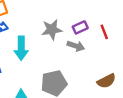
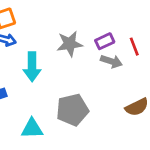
gray arrow: (76, 46) -> (111, 61), moved

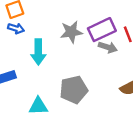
purple rectangle: (105, 41) -> (102, 30), size x1.6

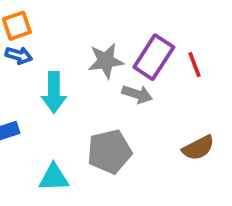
purple rectangle: (102, 30) -> (154, 57), turned -32
gray arrow: (108, 47) -> (137, 94), moved

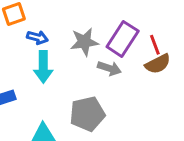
blue arrow: (19, 55) -> (37, 37), moved
brown semicircle: (198, 148) -> (158, 64), moved

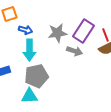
gray pentagon: (87, 114) -> (36, 76), moved

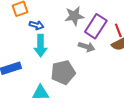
gray star: (57, 33) -> (74, 16), moved
gray pentagon: (36, 76) -> (63, 72), moved

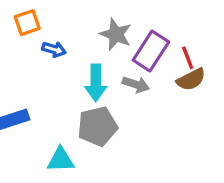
gray star: (74, 16) -> (116, 34), turned 30
cyan arrow: (41, 46) -> (96, 83), moved

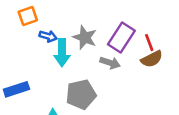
gray star: (116, 34) -> (85, 37), moved
cyan arrow: (96, 83) -> (62, 53), moved

